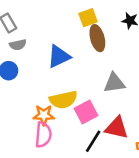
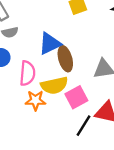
brown ellipse: (97, 38) -> (65, 59), moved
pink semicircle: (43, 135) -> (27, 73), moved

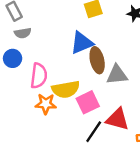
blue triangle: (50, 44) -> (82, 43), moved
brown ellipse: (65, 59) -> (97, 60), moved

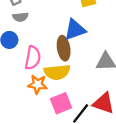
brown ellipse: (97, 60) -> (64, 48), moved
pink square: (88, 102) -> (61, 103), moved

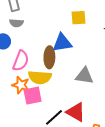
pink square: (61, 103) -> (33, 96), moved

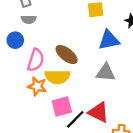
blue triangle: (62, 43) -> (109, 40), moved
brown ellipse: (49, 57) -> (67, 55), turned -50
pink square: (33, 96) -> (62, 106), moved

